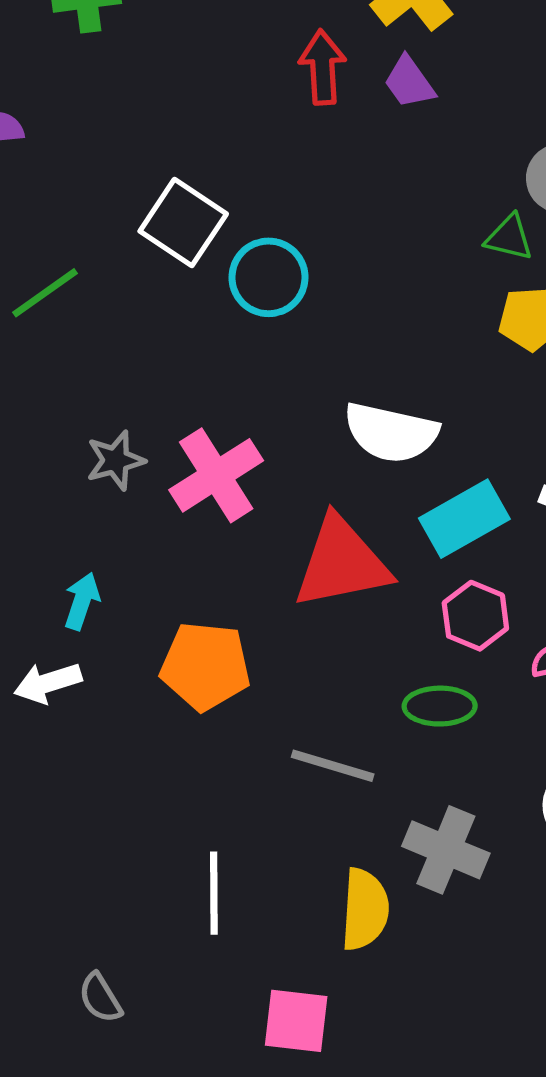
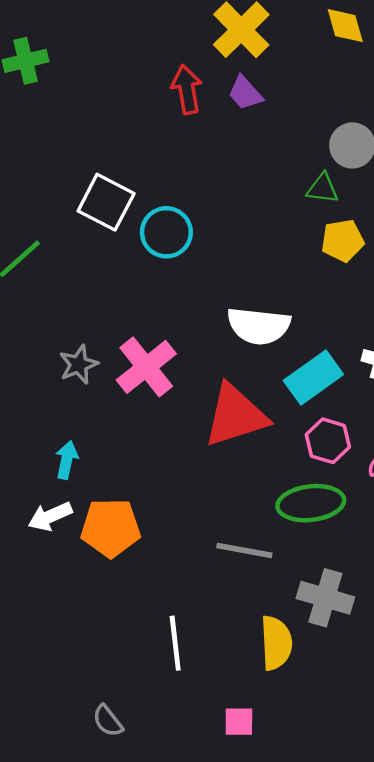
orange pentagon: (205, 666) -> (111, 528), moved
green ellipse: (440, 706) -> (311, 503), size x1.4
pink square: (296, 1021) -> (239, 722), size x0.7

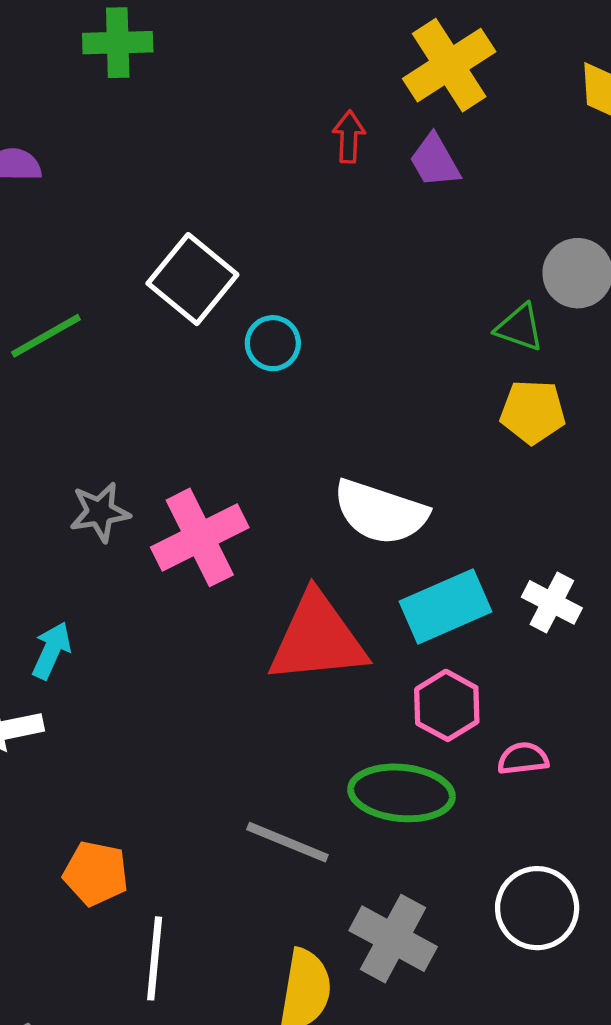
red arrow: (187, 89) -> (349, 137), size x0.7
cyan circle: (166, 232) -> (273, 343), size x0.7
orange pentagon: (111, 528) -> (96, 873), moved, size x0.7

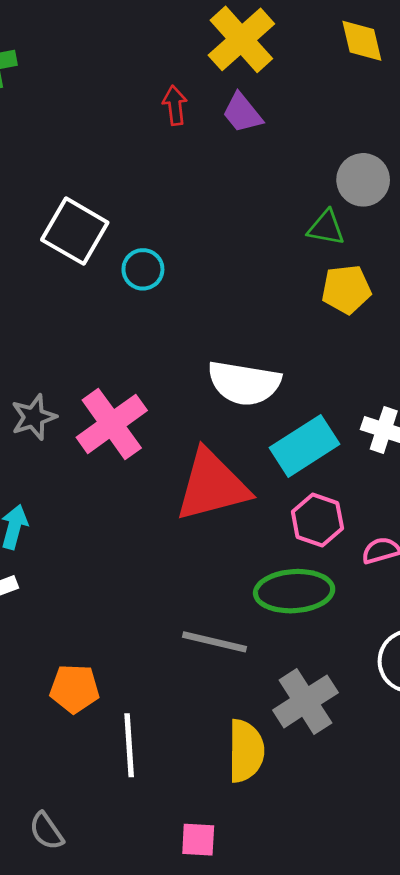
gray cross: (393, 939) -> (305, 701), turned 38

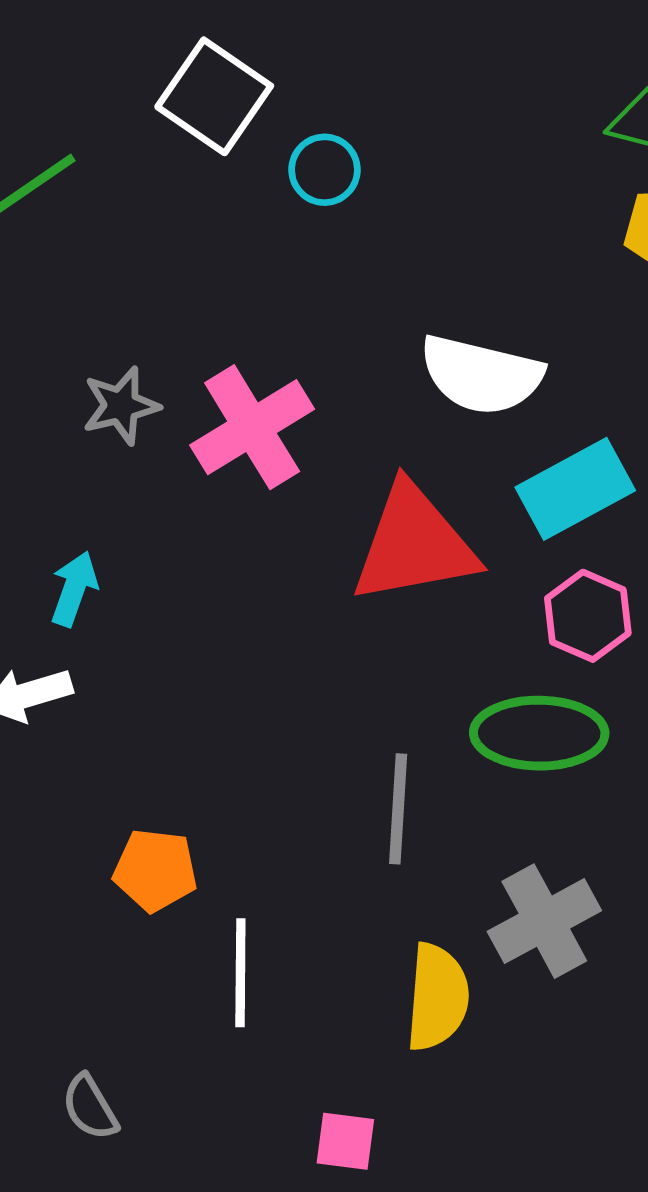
gray line: (215, 642) -> (398, 809), turned 76

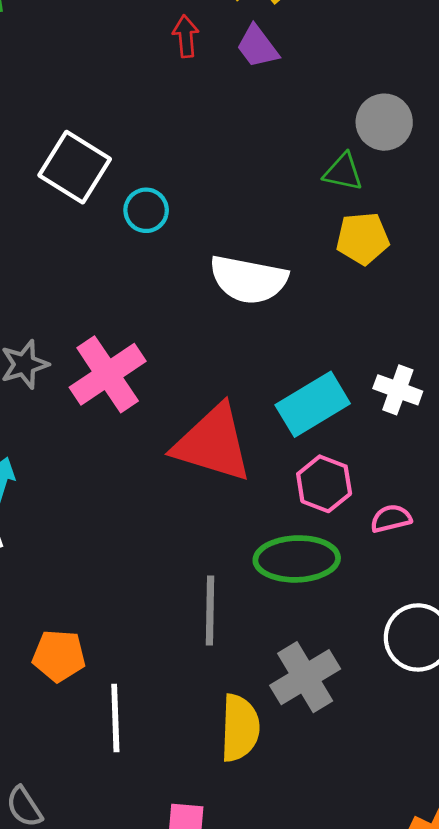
white semicircle: (481, 375) -> (248, 280), moved
red triangle: (414, 544) -> (213, 443), turned 30

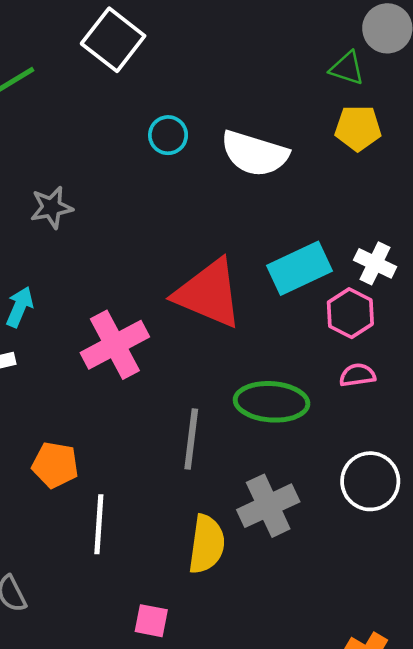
cyan circle: (146, 210) -> (168, 135), moved
pink cross: (108, 374) -> (115, 345), moved
pink hexagon: (324, 484) -> (350, 313), moved

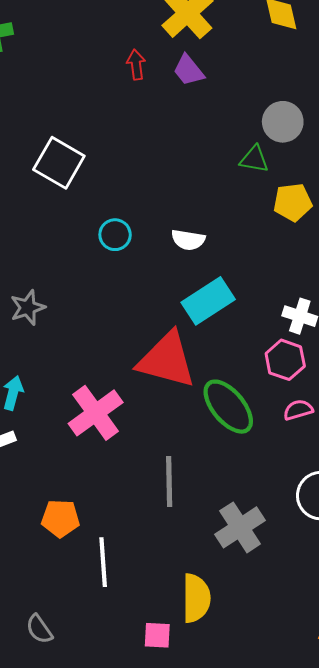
yellow pentagon: (358, 128) -> (293, 202), moved
white semicircle: (255, 154) -> (188, 240), size x0.6
cyan rectangle: (299, 268) -> (208, 301), moved
green ellipse: (272, 402) -> (228, 407), moved, turned 54
yellow semicircle: (207, 544) -> (196, 598), moved

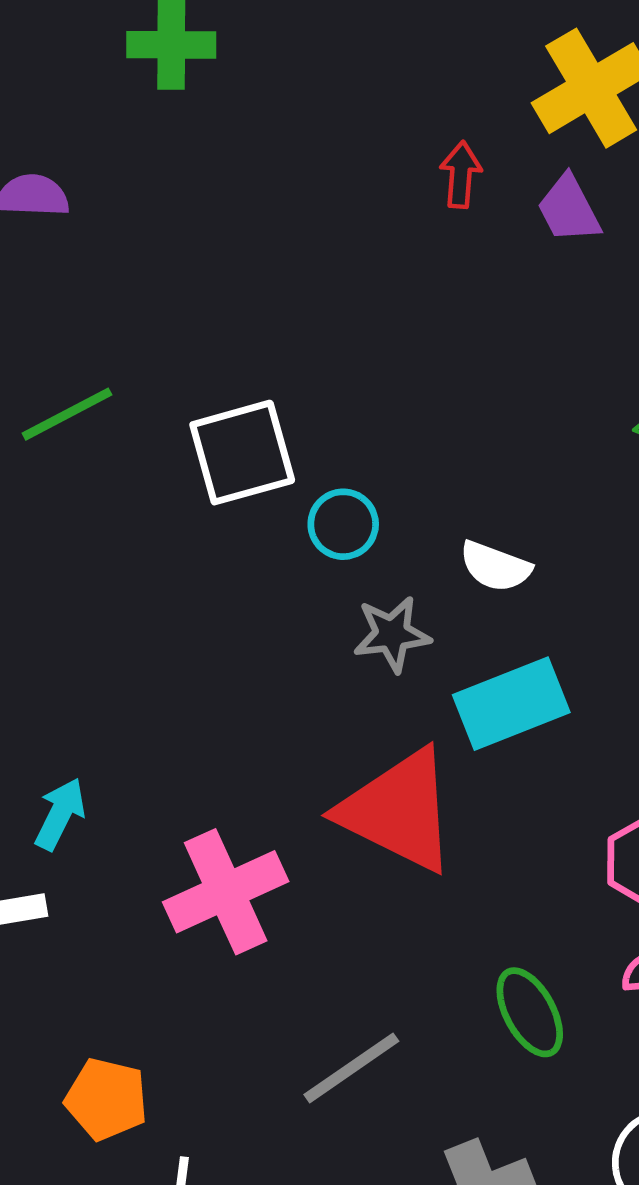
white square: (59, 163) -> (242, 453), moved, turned 33
gray star: (28, 308) -> (392, 634), moved
green ellipse: (228, 407) -> (530, 1012), moved, size x0.7
gray line: (169, 482) -> (351, 1068), turned 45

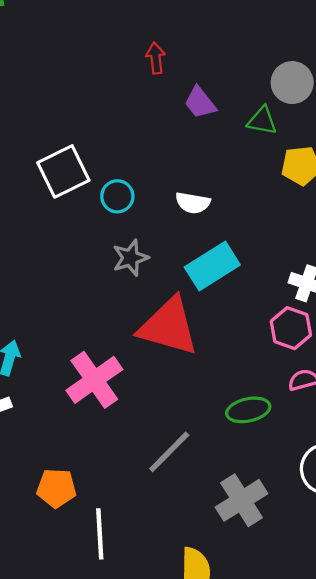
red arrow: (461, 175) -> (156, 58), moved
purple trapezoid: (569, 209) -> (200, 103), moved
gray star: (392, 634) -> (130, 258), moved
green ellipse: (530, 1012) -> (248, 410), turned -63

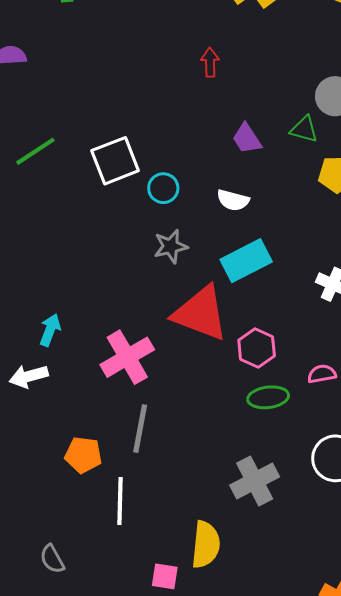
purple trapezoid: (200, 103) -> (247, 139), moved
pink hexagon: (291, 328) -> (257, 348), moved
gray line: (169, 452) -> (140, 429), moved, turned -39

